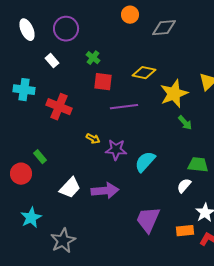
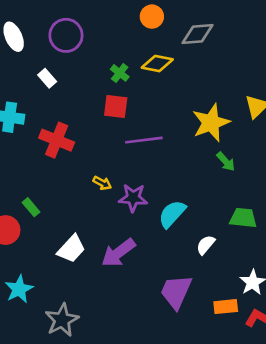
green cross: (93, 58) -> (120, 73), moved
yellow diamond: (144, 73) -> (157, 64), moved
white semicircle: (184, 186) -> (206, 245), moved
purple arrow: (105, 191) -> (118, 253), turned 148

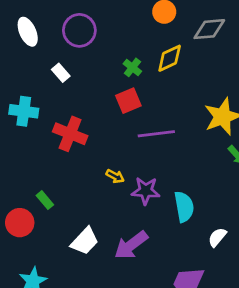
yellow diamond: (157, 64) -> (170, 58), turned -36
red square: (116, 107) -> (128, 101), turned -30
cyan semicircle: (172, 214) -> (184, 207), turned 128

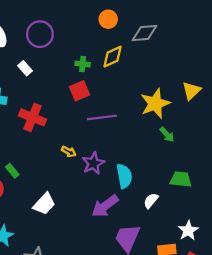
green cross: (132, 67) -> (83, 64), turned -32
purple star: (146, 191) -> (93, 163), turned -30
purple arrow: (131, 245) -> (105, 206), moved

